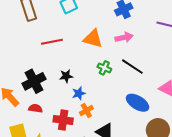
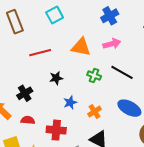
black star: (66, 76) -> (56, 78), moved
black cross: (34, 81) -> (25, 93), size x0.7
orange cross: (86, 111) -> (95, 112), moved

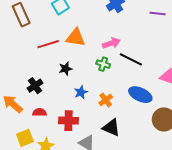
pink arrow: (112, 44) -> (111, 43), moved
orange triangle: (81, 47) -> (76, 38), moved

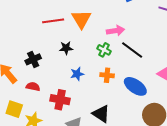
orange triangle: (76, 38) -> (81, 19), turned 40
orange cross: (106, 100) -> (107, 75), moved, turned 32
yellow square: (25, 138) -> (14, 109), turned 30

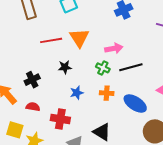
black line: (132, 50) -> (131, 67), turned -50

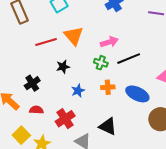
red cross: (60, 119) -> (65, 119), turned -36
yellow square: (15, 130) -> (21, 135), turned 36

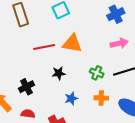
orange triangle: (74, 36) -> (72, 43), turned -45
pink arrow: (109, 42) -> (119, 43), moved

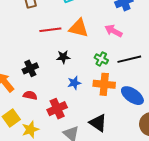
pink arrow: (119, 43) -> (114, 31), moved, turned -144
orange cross: (101, 98) -> (104, 84), size x1.5

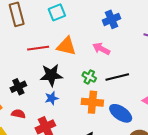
black star: (63, 57) -> (51, 75), size x1.6
blue star: (74, 83) -> (52, 98), moved

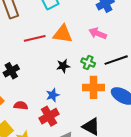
black star: (51, 75) -> (63, 66), moved, size x0.6
black cross: (18, 87) -> (11, 71), moved
blue star: (52, 98) -> (53, 95), moved

